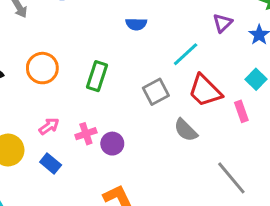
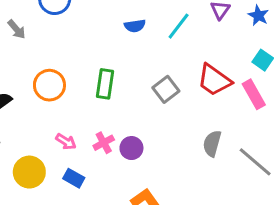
cyan line: (186, 54) -> (179, 26), moved
pink rectangle: (241, 111) -> (254, 94), size x1.4
pink arrow: (49, 126) -> (66, 142), turned 78
gray semicircle: (186, 130) -> (212, 143), moved, turned 70

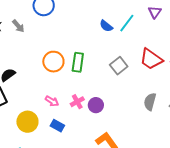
blue semicircle: (135, 26) -> (106, 26), moved, turned 48
orange circle: (49, 85) -> (53, 62), moved

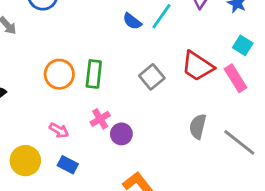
pink cross: (77, 102) -> (100, 119), moved

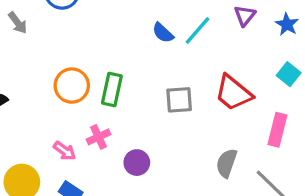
gray square: (152, 77) -> (179, 100), turned 30
pink rectangle: (235, 78) -> (277, 130), moved, turned 40
pink cross: (100, 119) -> (99, 137), moved

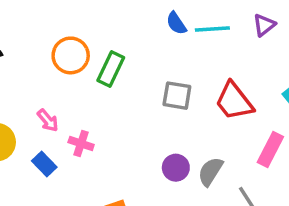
cyan line: (198, 30) -> (212, 29), turned 32
pink cross: (99, 137) -> (81, 143), moved, turned 30
purple circle: (137, 163) -> (176, 168), moved

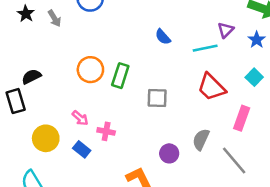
cyan line: (212, 29) -> (205, 48), moved
gray square: (177, 96) -> (157, 98), moved
purple circle: (176, 168) -> (169, 153), moved

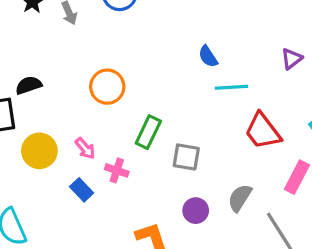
cyan line: (205, 48) -> (231, 87), moved
green rectangle: (120, 76) -> (148, 132), moved
gray square: (157, 98) -> (186, 157), moved
yellow circle: (46, 138) -> (39, 151), moved

